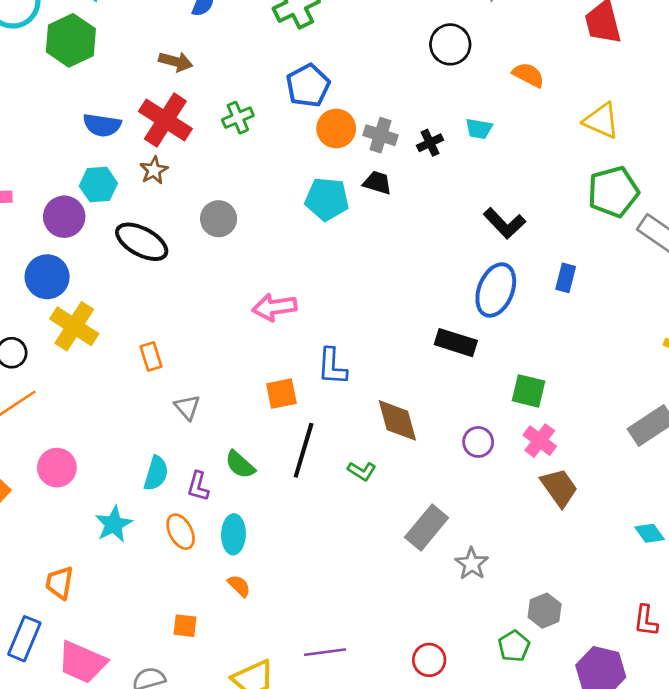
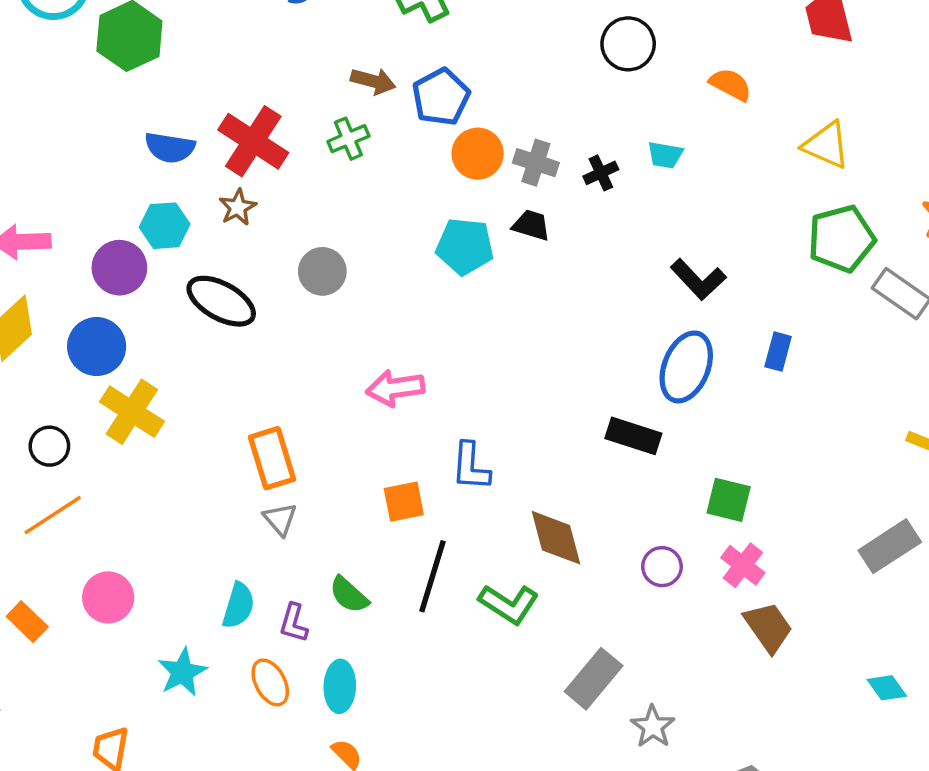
brown arrow: (176, 62) -> (373, 81), moved
orange rectangle: (151, 357) -> (272, 458), moved, size x1.6
green L-shape: (362, 471) -> (509, 604), size x1.6

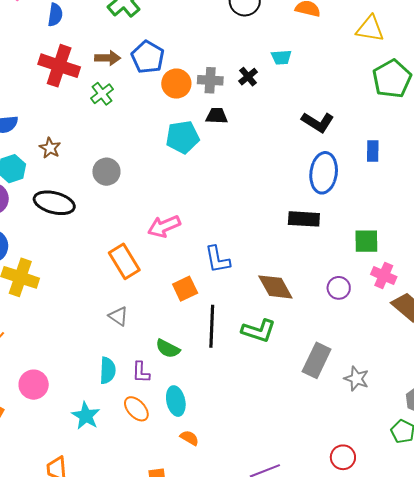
red cross: (253, 141) -> (59, 66), moved
orange rectangle: (272, 458) -> (124, 261), moved

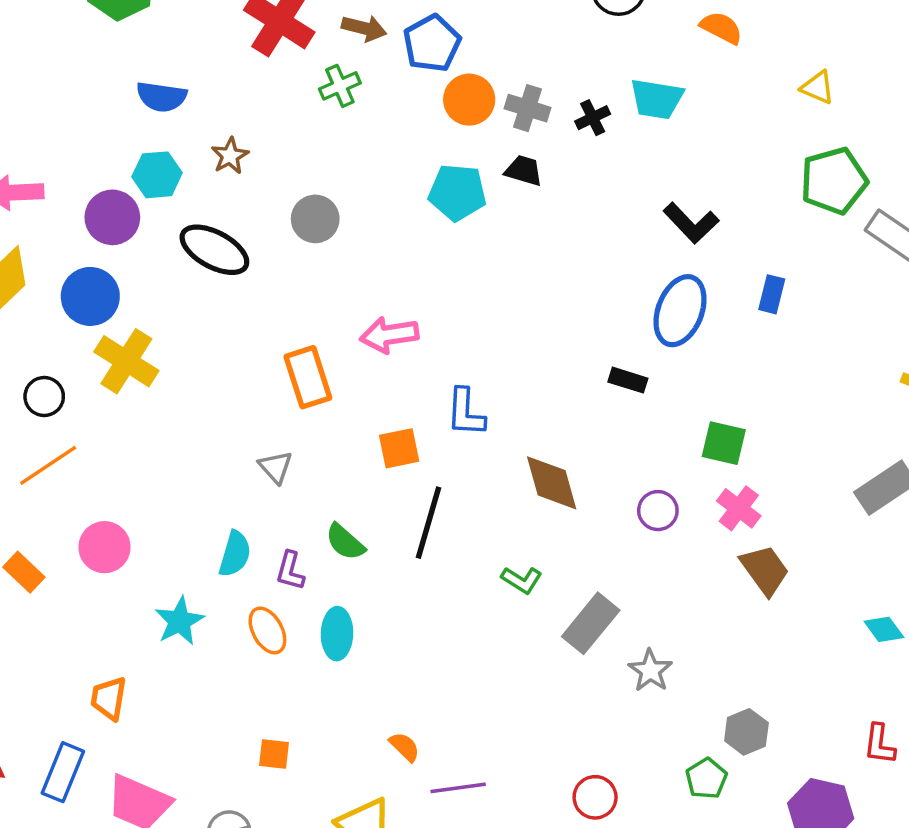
yellow triangle: (370, 29) -> (818, 87), size x0.7
cyan trapezoid: (281, 57) -> (657, 99), size x1.5
black rectangle: (304, 219) -> (628, 380), size x0.7
green L-shape: (258, 331) -> (522, 580), moved, size x0.7
orange semicircle: (189, 438) -> (405, 747), moved

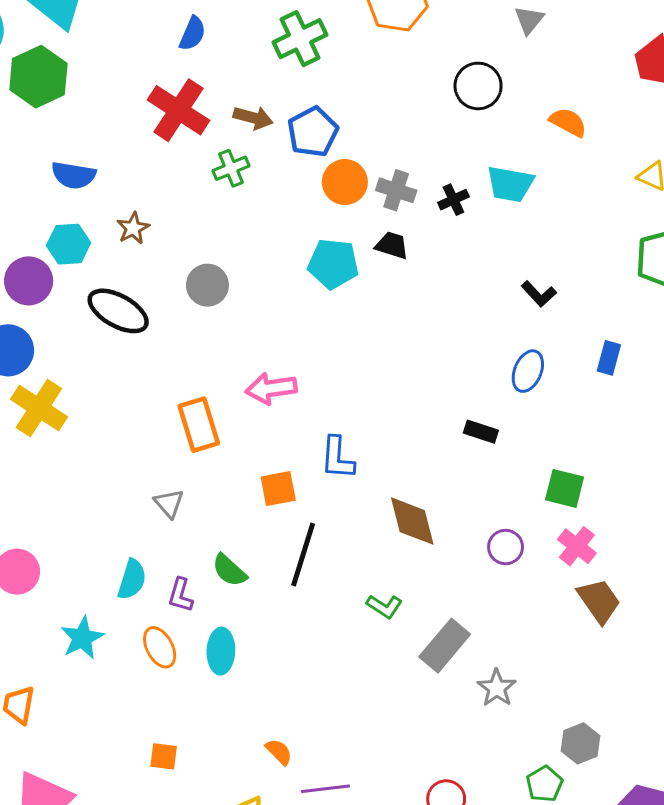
black L-shape: (691, 223) -> (539, 294), size x0.7
blue ellipse: (680, 311) -> (528, 371), size x0.7

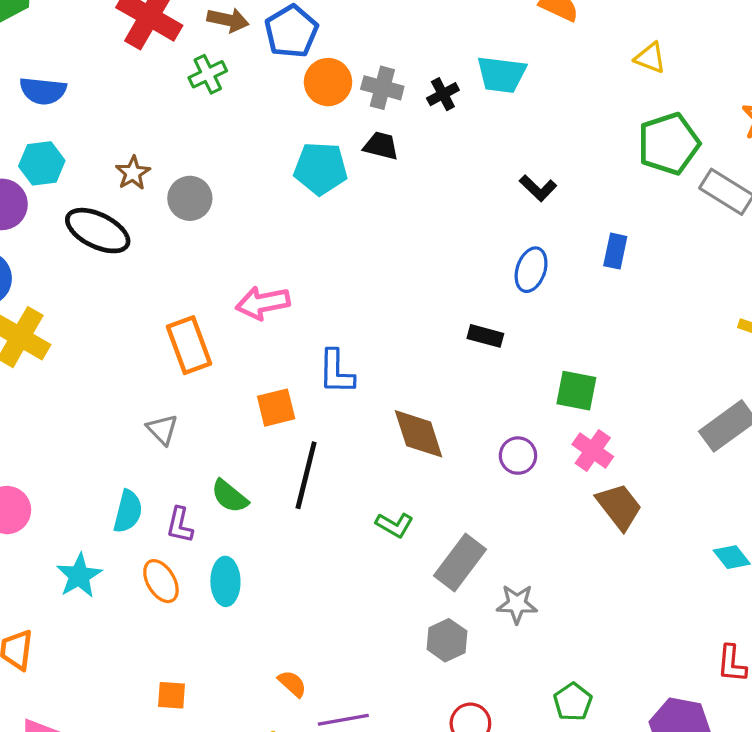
brown star: (133, 228) -> (133, 173), moved
gray star: (497, 688) -> (517, 604), turned -30
gray hexagon: (581, 743) -> (447, 640), moved

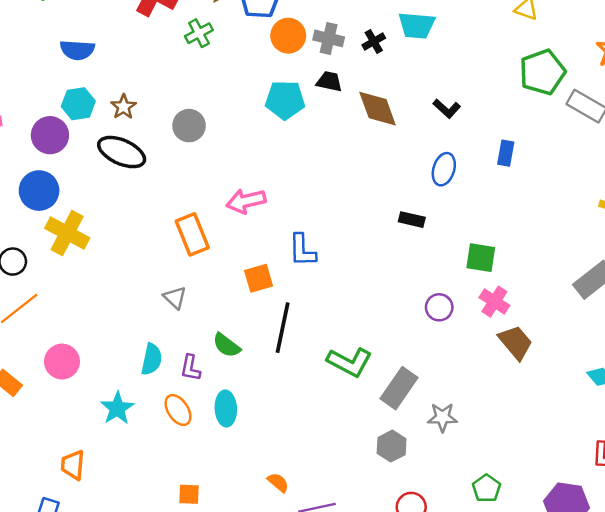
brown star: (133, 173) -> (123, 107), moved
brown diamond: (419, 434) -> (378, 109), moved
green L-shape: (394, 525) -> (350, 362), size x1.6

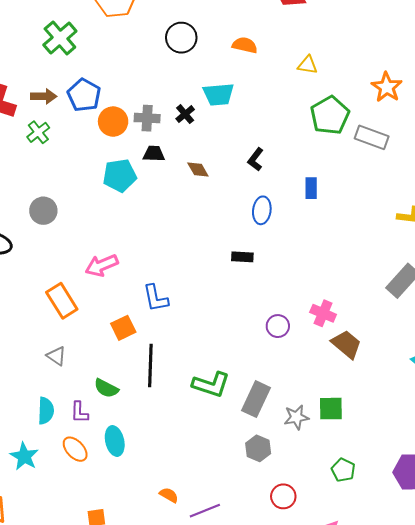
brown diamond: (378, 109) -> (198, 169), size x0.6
black L-shape: (447, 109) -> (256, 159), turned 95
green square: (481, 258) -> (331, 409), moved

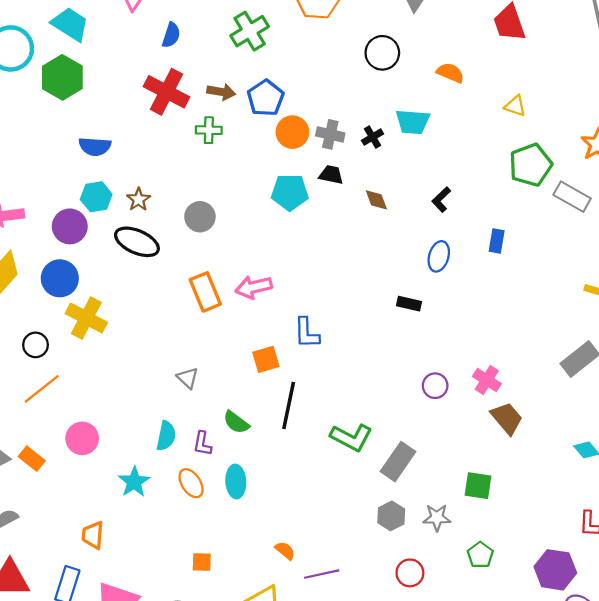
green cross: (38, 132) -> (209, 130), turned 30
orange rectangle: (62, 301) -> (205, 292), moved
gray star: (296, 417) -> (437, 518), moved

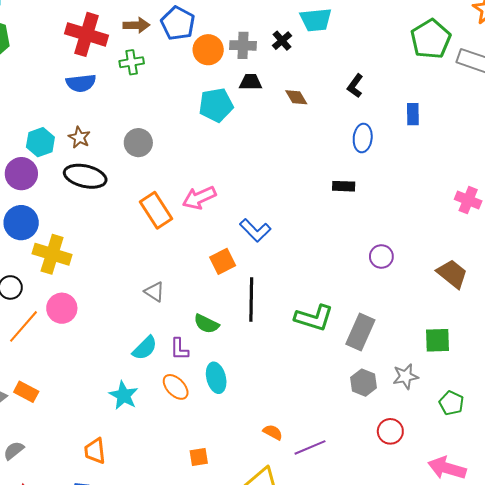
blue semicircle: (95, 146) -> (81, 83), moved
blue L-shape: (307, 333) -> (255, 230), turned -32
pink cross: (487, 380) -> (468, 200), moved
cyan semicircle: (166, 436) -> (145, 348), turned 44
pink circle: (82, 438) -> (62, 308), moved

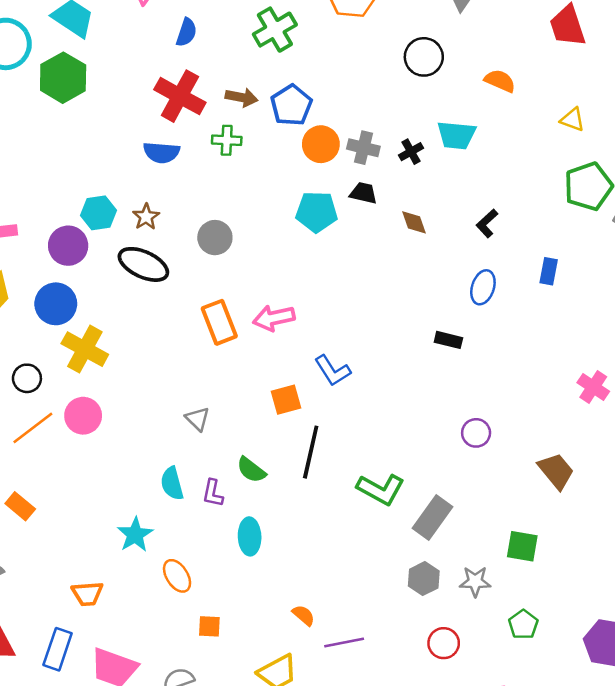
cyan semicircle: (145, 348) -> (172, 483), turned 108
orange ellipse: (176, 387) -> (177, 576), moved
orange trapezoid: (95, 451) -> (87, 594), turned -100

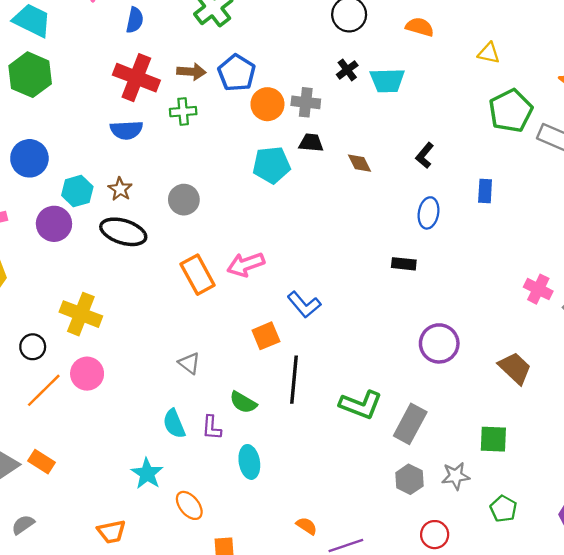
black cross: (411, 152) -> (347, 70), moved
blue circle: (56, 304) -> (29, 158), moved
purple circle: (476, 433) -> (439, 343), size x1.5

